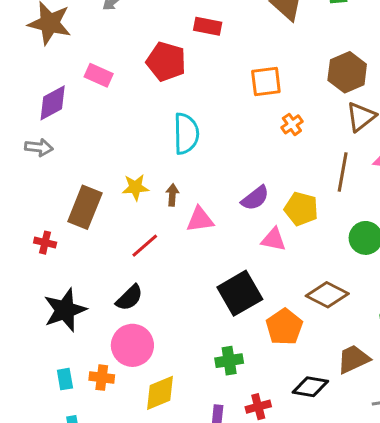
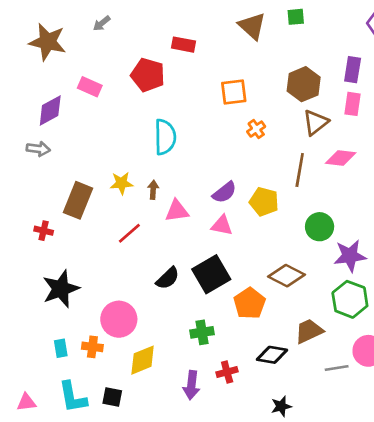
pink triangle: (274, 239) -> (222, 225), moved
black semicircle: (129, 298) -> (168, 278), moved

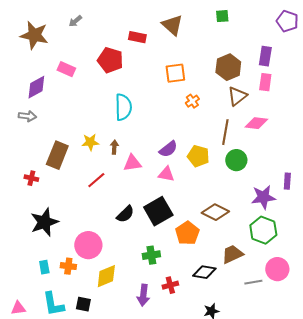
brown triangle: (252, 26) -> (172, 25), moved
green circle: (320, 227) -> (236, 160), moved

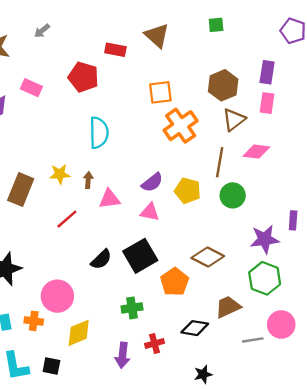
orange cross: (192, 101) -> (181, 126), size x2.0

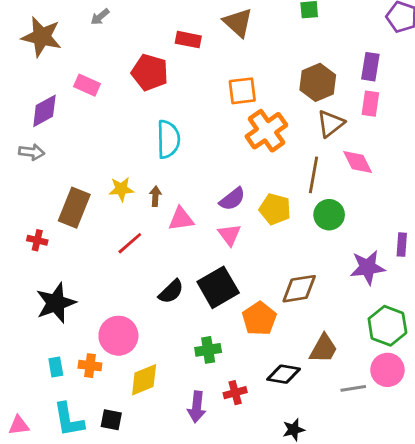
pink diamond: (256, 152) -> (358, 162), turned 56
pink triangle: (150, 212) -> (229, 235), turned 42
brown diamond: (208, 257) -> (299, 289), turned -36
green hexagon: (265, 278) -> (387, 326), moved
brown trapezoid: (228, 307) -> (323, 349), turned 144

